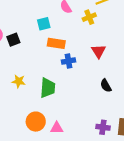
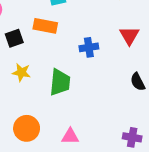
black square: (13, 40) -> (14, 38), moved
orange rectangle: (56, 43) -> (45, 26), moved
orange circle: (36, 122) -> (27, 128), moved

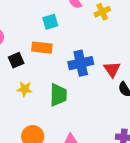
red triangle: (129, 36) -> (112, 69), moved
blue cross: (89, 47) -> (81, 63), size x1.5

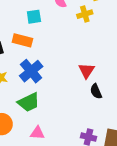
blue cross: (81, 63) -> (31, 71), moved, turned -35
green trapezoid: (58, 95) -> (29, 102), moved, turned 55

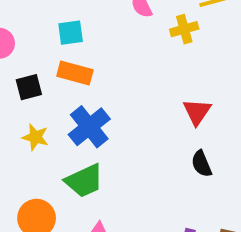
cyan square: (34, 17) -> (71, 33), moved
red triangle: (86, 71) -> (197, 112), moved

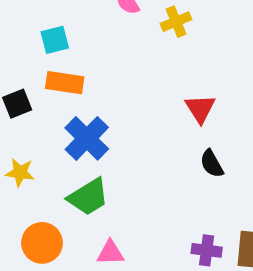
yellow star: (35, 137) -> (20, 172), moved

